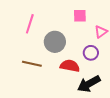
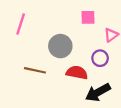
pink line: (30, 24) -> (21, 24), moved

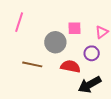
pink square: (88, 17) -> (74, 28), moved

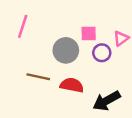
purple circle: (92, 53) -> (102, 53), moved
red semicircle: (70, 66) -> (72, 85), moved

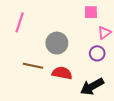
pink square: (89, 34) -> (91, 12), moved
purple circle: (102, 53) -> (97, 53), moved

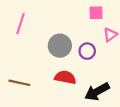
purple circle: (97, 53) -> (87, 51), moved
brown line: (33, 66) -> (19, 83), moved

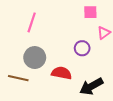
pink line: (20, 24) -> (32, 22), moved
gray circle: (60, 46) -> (35, 58), moved

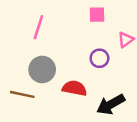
pink square: (90, 12) -> (97, 15), moved

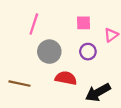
pink square: (97, 15) -> (84, 23), moved
gray circle: (42, 69) -> (49, 52), moved

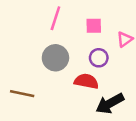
pink line: (34, 24) -> (55, 18), moved
red semicircle: (66, 78) -> (86, 81), moved

